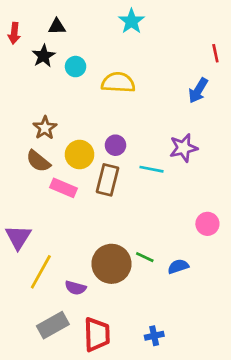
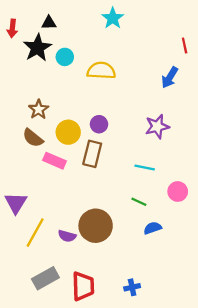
black star: (44, 56) -> (37, 48), size x1.4
cyan line: (151, 169) -> (145, 168), moved
green line: (145, 257) -> (139, 202), moved
purple semicircle: (76, 288) -> (67, 236), moved

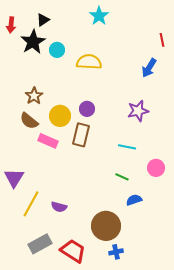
black triangle: (49, 23) -> (43, 20), turned -32
brown circle: (96, 226) -> (106, 226), moved
red trapezoid: (83, 286) -> (73, 251), turned -56

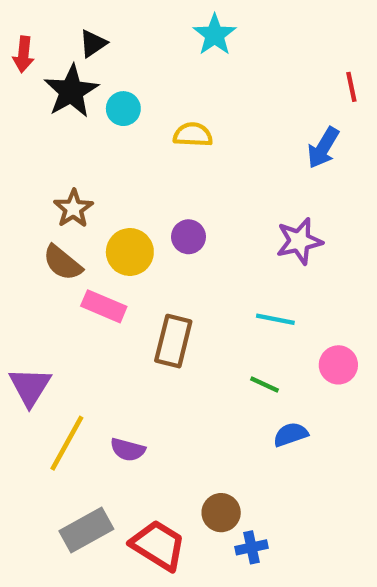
yellow semicircle: (89, 62) -> (193, 135), size x0.7
brown rectangle: (81, 135) -> (173, 341), moved
brown circle: (106, 226) -> (221, 513), moved, size x0.6

